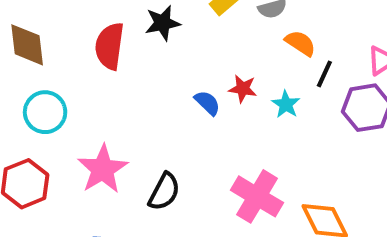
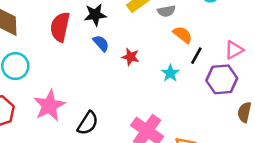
red star: (243, 89) -> (131, 57), moved
blue semicircle: (207, 103) -> (101, 43), moved

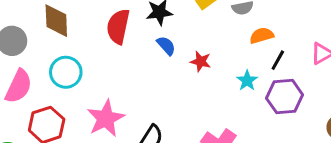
orange semicircle: (183, 35) -> (262, 36), turned -54
purple hexagon: (222, 79) -> (285, 96), moved

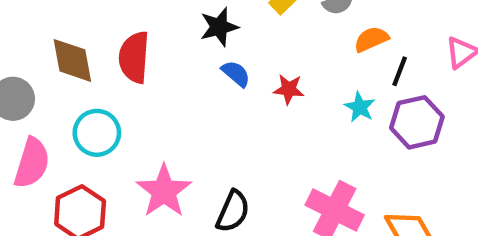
red semicircle: (118, 26) -> (134, 57), moved

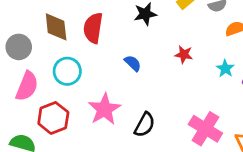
blue semicircle: (236, 74) -> (133, 63), moved

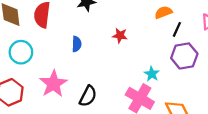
blue semicircle: (133, 63) -> (77, 44), turned 48
cyan star: (225, 69) -> (152, 74), moved

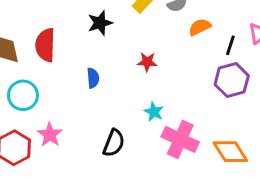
black line: (177, 29) -> (230, 45), moved
cyan star: (152, 74) -> (154, 112), moved
pink star: (53, 84) -> (50, 135), moved, size x0.7

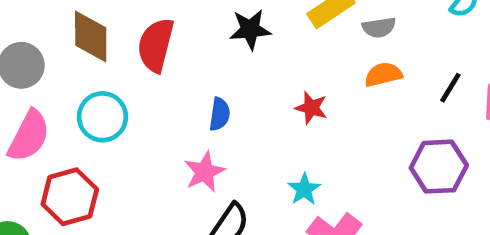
orange semicircle: (200, 27) -> (383, 75), moved
black line: (230, 45) -> (450, 88), moved
pink star: (50, 135) -> (205, 172), moved

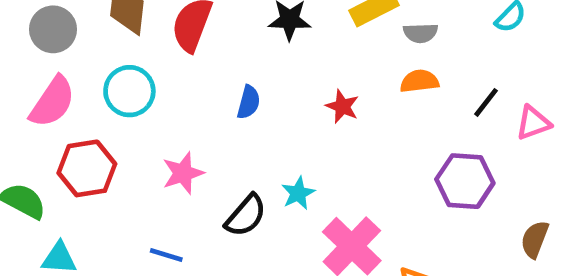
pink star: (205, 172) -> (183, 173), moved
cyan star: (304, 189) -> (298, 193), moved

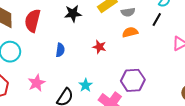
black line: (486, 102) -> (157, 19), moved
purple hexagon: (465, 181) -> (133, 80), moved

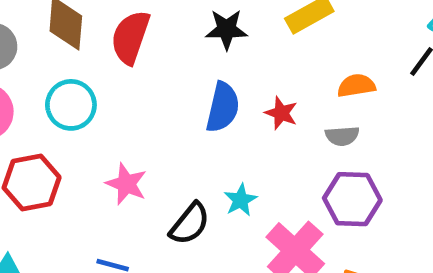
gray semicircle: (128, 12) -> (342, 136), moved
blue semicircle: (60, 50) -> (223, 107), moved, size x1.5
pink star: (37, 83) -> (126, 184), turned -30

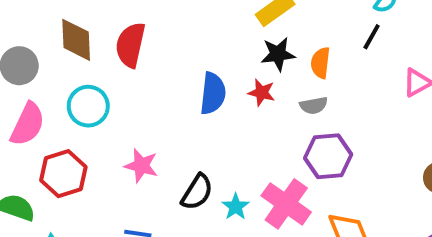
black star: (226, 29) -> (278, 54), moved
orange semicircle: (356, 86) -> (320, 63), turned -68
cyan star: (241, 200) -> (236, 207), moved

